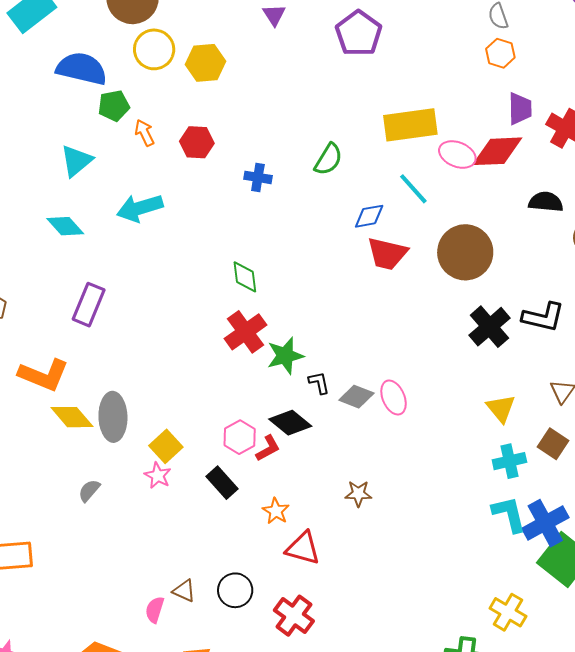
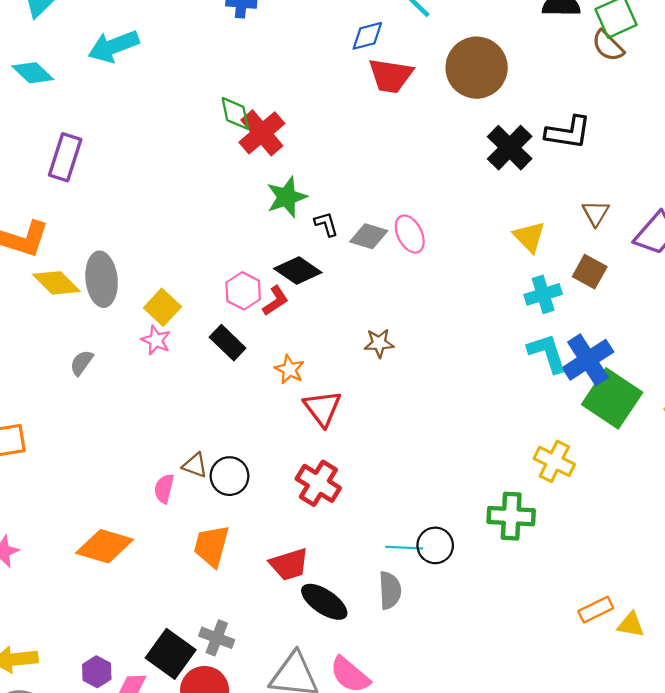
red cross: (246, 332) -> (262, 133), moved
red triangle: (303, 548) -> (323, 408), turned 42
black circle: (235, 590) -> (230, 476), moved

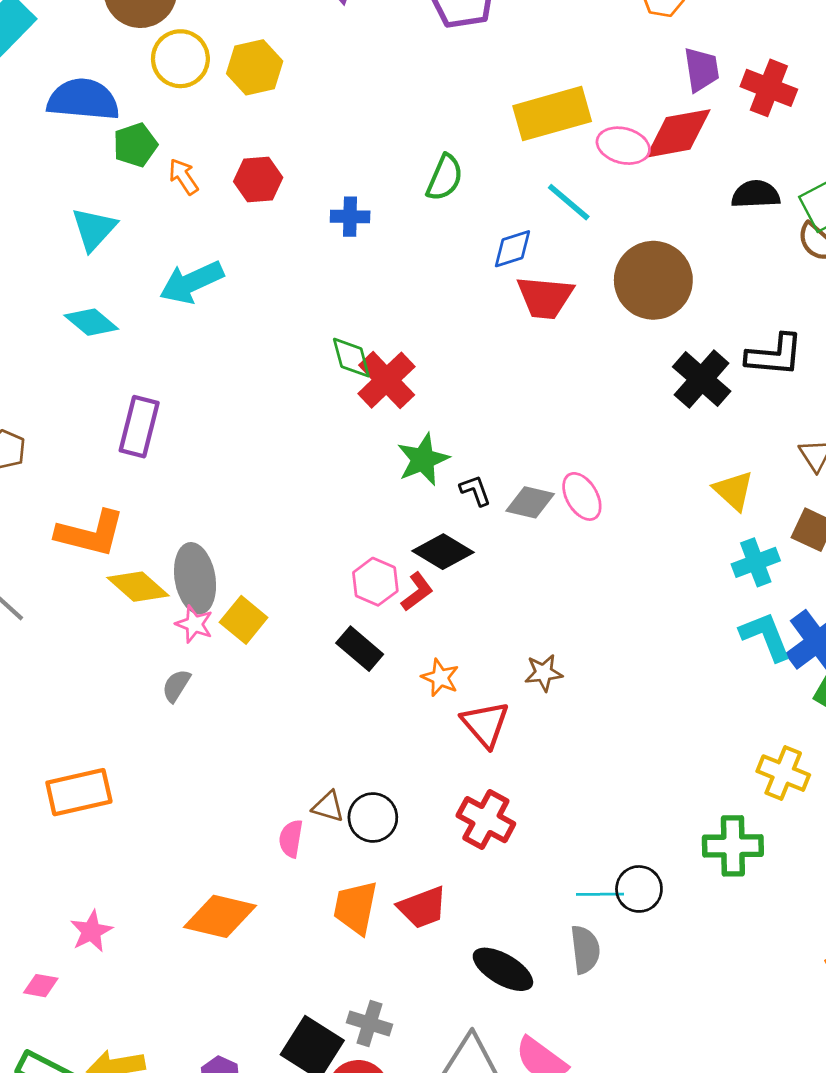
yellow square: (162, 307) -> (244, 620), moved
pink star: (156, 340) -> (194, 624), moved
brown star: (379, 343) -> (544, 673), moved
red trapezoid: (289, 564) -> (422, 907), moved

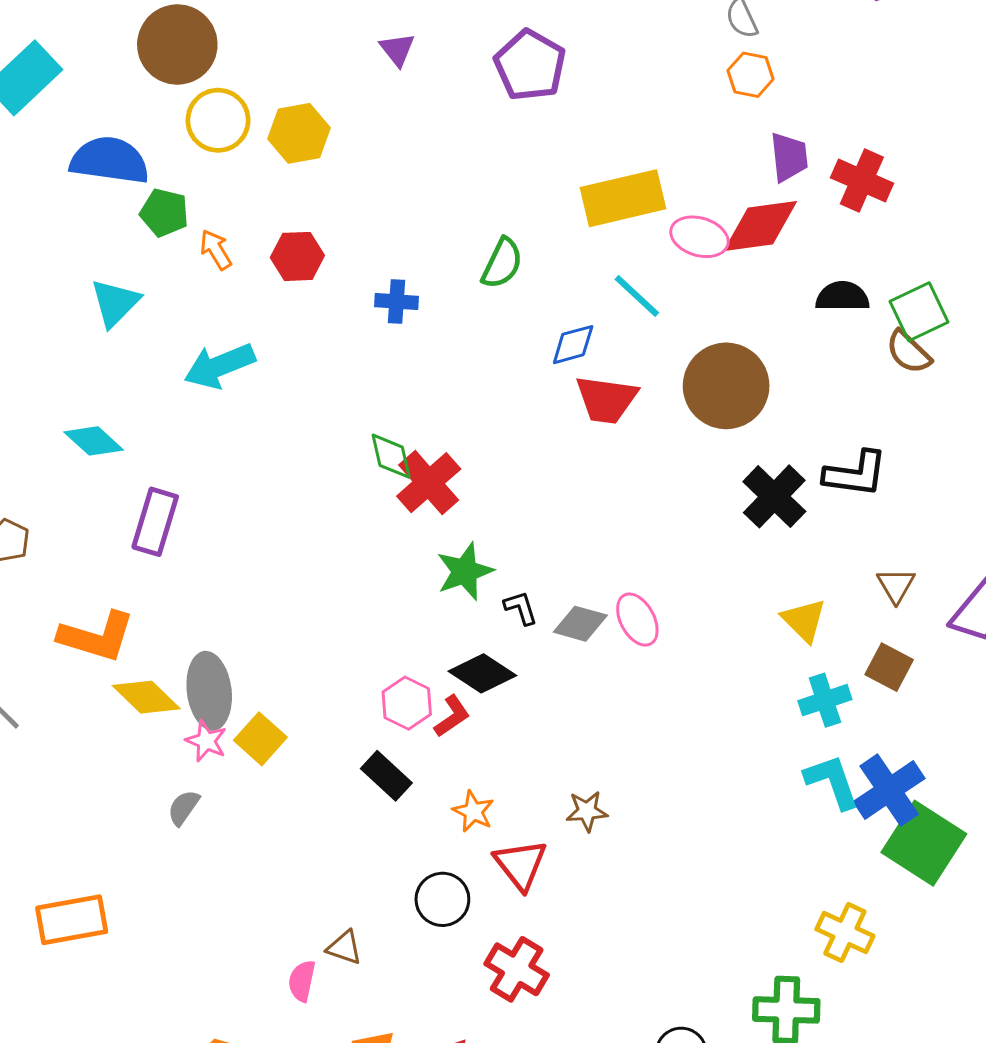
green pentagon: (135, 145) -> (164, 213), turned 30
cyan diamond: (91, 322) -> (94, 441), moved
black circle: (373, 818) -> (442, 899), moved

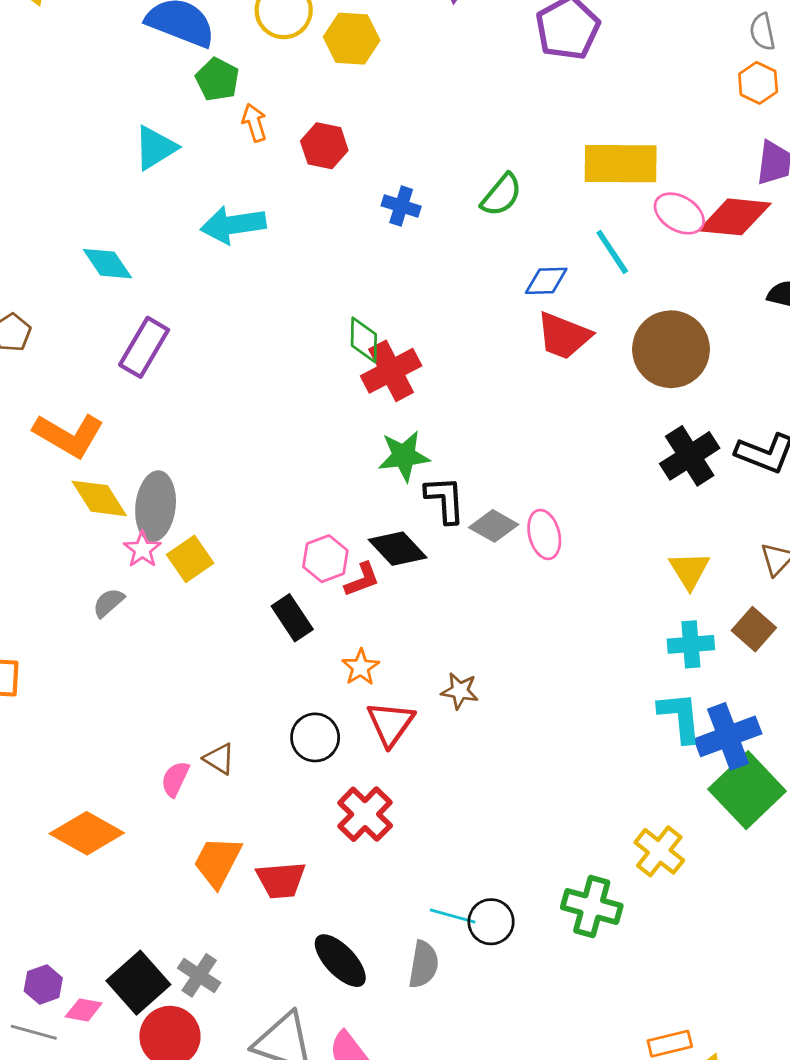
black L-shape: (521, 608) -> (445, 500), size x1.5

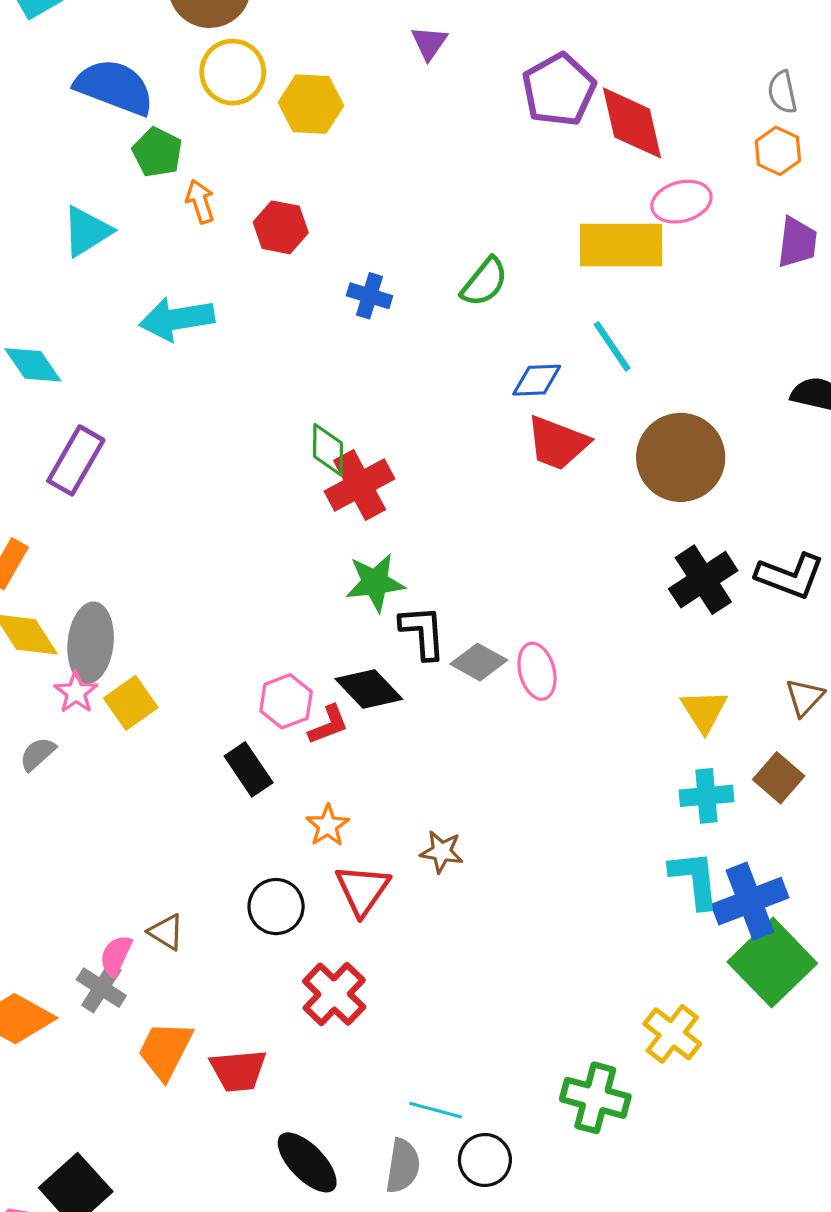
pink ellipse: (679, 213) -> (681, 202), moved, turned -45
red diamond: (735, 217) -> (632, 123), moved, turned 72
black circle: (491, 922) -> (485, 1160), moved
gray cross: (199, 975) -> (101, 988), moved

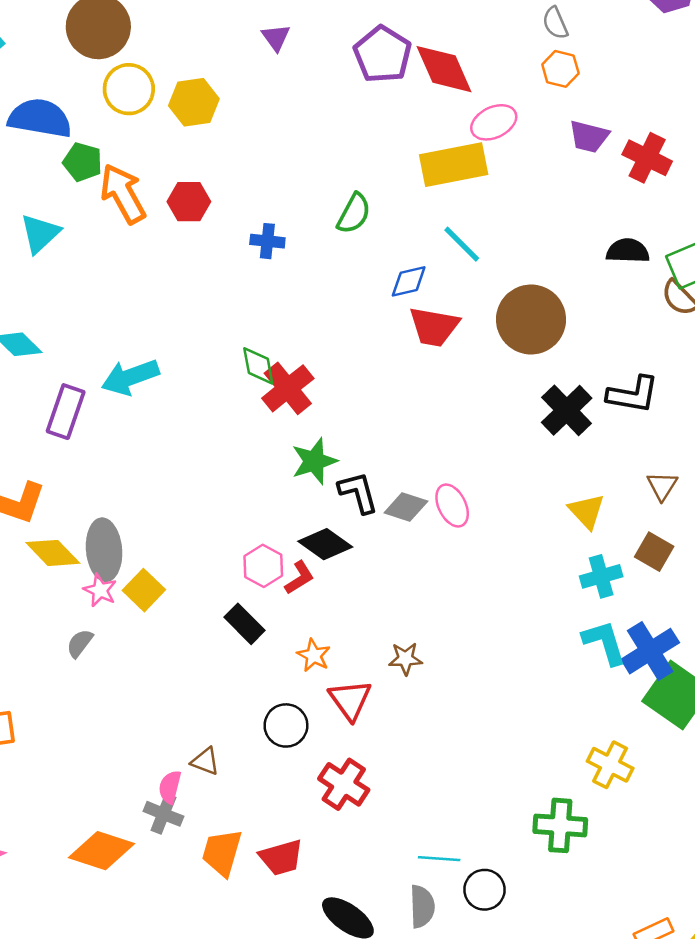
orange arrow: (200, 201) -> (123, 194), size x1.8
purple trapezoid: (797, 242) -> (589, 137), turned 108
cyan arrow: (177, 319) -> (130, 377), moved

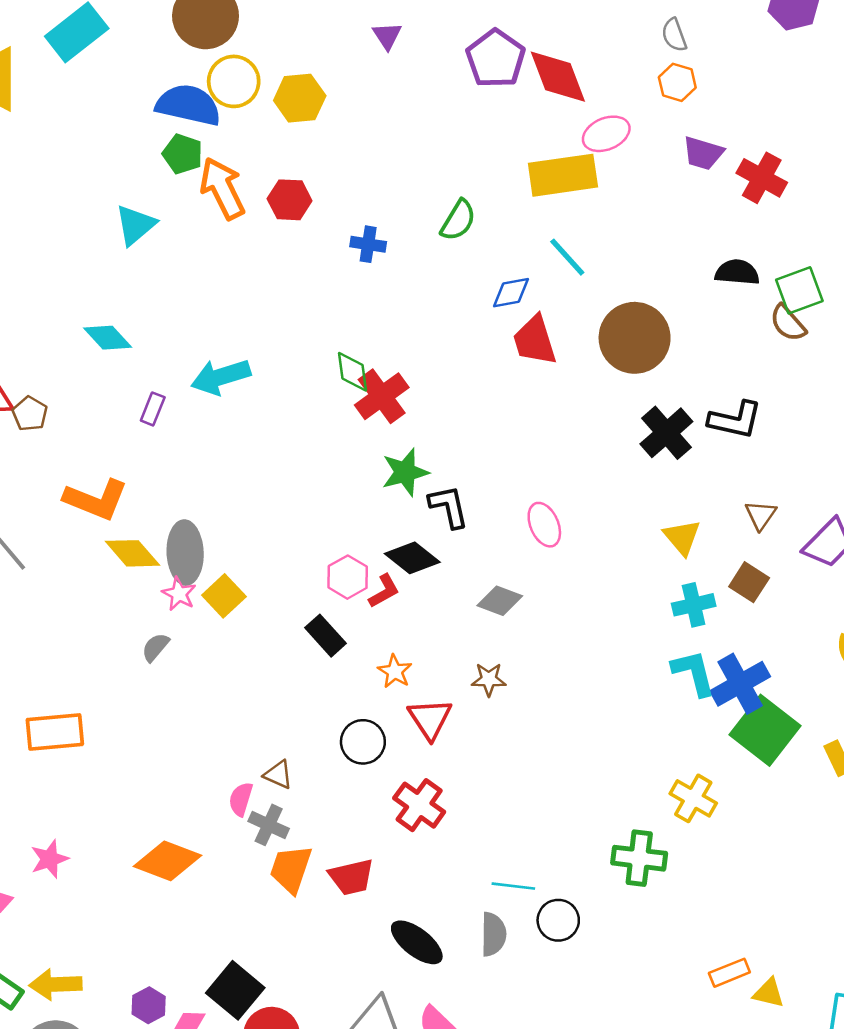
blue semicircle: (40, 118) -> (188, 105), moved
red trapezoid: (434, 327) -> (535, 340), turned 60
purple rectangle: (66, 412) -> (153, 409), size x0.6
gray diamond: (406, 507) -> (500, 601), moved
gray cross: (163, 814) -> (269, 825), moved

